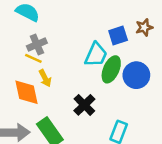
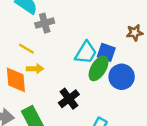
blue square: (118, 35) -> (106, 52), moved, turned 30
gray cross: (37, 45) -> (45, 23), moved
yellow arrow: (45, 78) -> (35, 69), turned -70

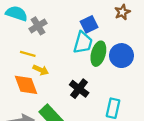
blue square: (106, 52) -> (89, 24), moved, turned -30
yellow arrow: (35, 69) -> (41, 70), turned 40

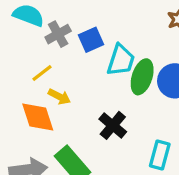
blue square: (89, 24) -> (91, 40), moved
yellow line: (28, 54) -> (42, 73), turned -56

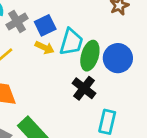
yellow arrow: (59, 97) -> (45, 48), moved
black cross: (113, 125) -> (84, 88), moved

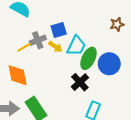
gray cross: (17, 22) -> (38, 40), moved

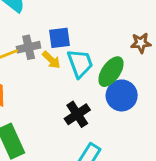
cyan trapezoid: (76, 46) -> (80, 63), turned -55
green ellipse: (89, 58) -> (111, 72), moved

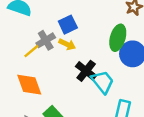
cyan trapezoid: (80, 63) -> (102, 82), moved
black cross: (77, 114) -> (86, 71), moved

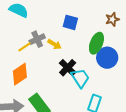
blue square: (68, 25) -> (70, 22), moved, turned 35
orange diamond: (29, 85) -> (20, 74), turned 70

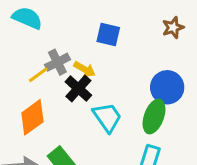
green ellipse: (96, 43) -> (154, 116), moved
black cross: (68, 68) -> (78, 89), moved
cyan trapezoid: (80, 78) -> (107, 117), moved

